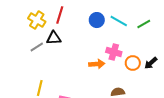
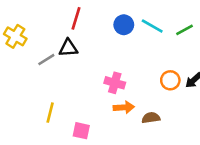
yellow cross: (37, 20) -> (15, 36), moved
pink cross: (114, 52) -> (115, 83), moved
orange arrow: (97, 64) -> (124, 107), moved

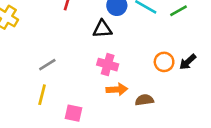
black triangle: (68, 48) -> (102, 29), moved
gray line: (46, 60) -> (47, 65), moved

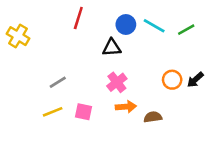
pink cross: (108, 65) -> (117, 82), turned 36
yellow line: (42, 95) -> (53, 112), turned 54
pink square: (74, 113) -> (83, 112), moved

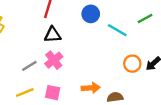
cyan line: (154, 26) -> (117, 30), moved
black triangle: (112, 48) -> (53, 35), moved
pink cross: (117, 82) -> (54, 60), moved

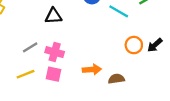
pink cross: (54, 60) -> (55, 52), moved, turned -36

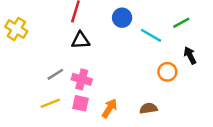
black arrow: (155, 45) -> (190, 55), moved, turned 105
orange arrow: (92, 70) -> (109, 108), moved, turned -54

